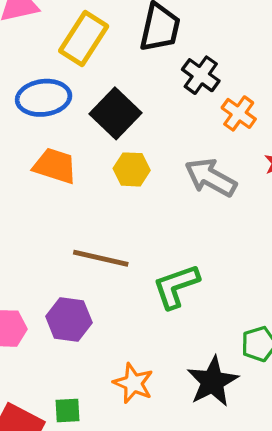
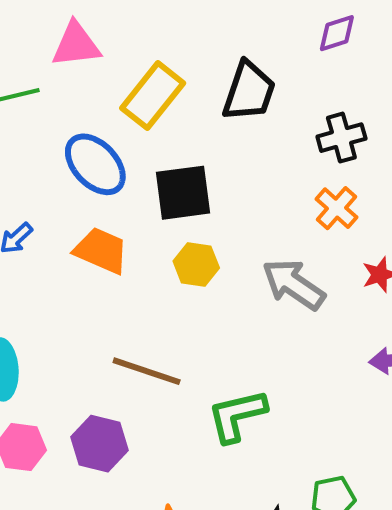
black cross: (201, 75) -> (341, 138), moved, turned 33
blue ellipse: (44, 98) -> (95, 164), turned 48
black square: (115, 113) -> (183, 193), turned 33

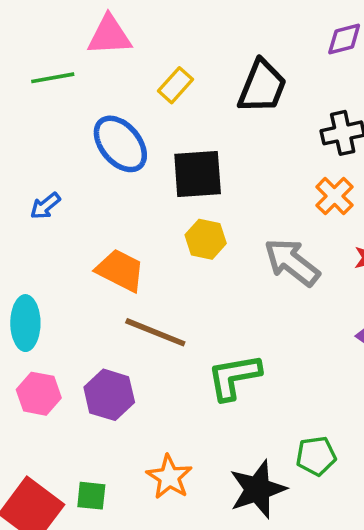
yellow rectangle: (153, 96) -> (175, 85), size x0.6
orange trapezoid: (101, 251) -> (120, 270), moved

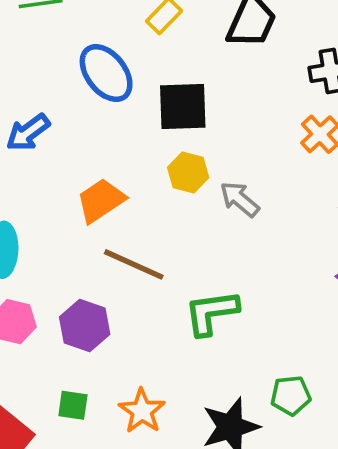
blue arrow: (45, 206) -> (28, 133), size x1.4
gray arrow: (292, 262) -> (240, 199), moved, size x0.7
orange trapezoid: (120, 270) -> (101, 201), turned -63
green square: (91, 496) -> (73, 405), moved

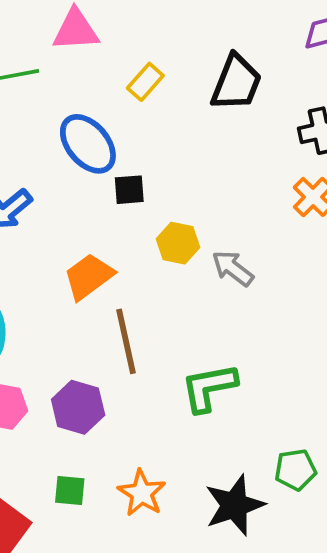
black square: (183, 107) -> (129, 190), moved, size x0.6
brown line: (134, 264) -> (126, 341), turned 56

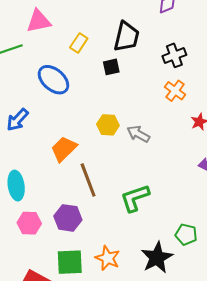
black square: (129, 190) -> (111, 67), moved
green pentagon: (295, 470) -> (186, 234), turned 30
green square: (70, 490) -> (70, 262), size x1.6

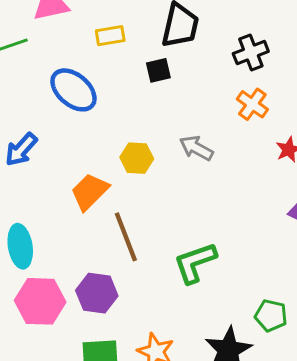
yellow rectangle: (79, 43) -> (110, 36), turned 48
yellow hexagon: (108, 125) -> (137, 158), moved
gray arrow: (138, 134) -> (196, 148), moved
pink hexagon: (29, 223) -> (40, 301), size x1.4

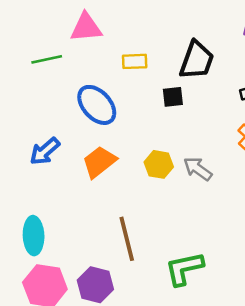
yellow hexagon: (137, 158) -> (159, 164), moved
orange trapezoid: (90, 192) -> (99, 162), moved

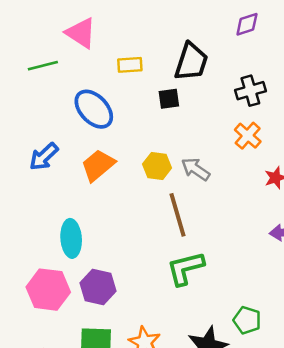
pink triangle: (86, 28) -> (81, 33), turned 40
cyan ellipse: (34, 236) -> (71, 238), moved
brown line: (127, 239) -> (178, 215), moved

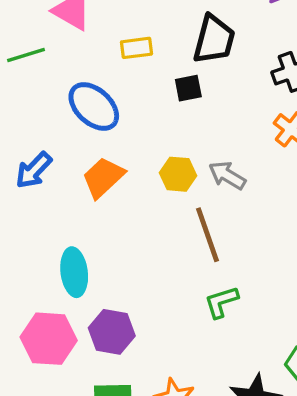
green L-shape: (185, 268) -> (221, 302), size x0.7

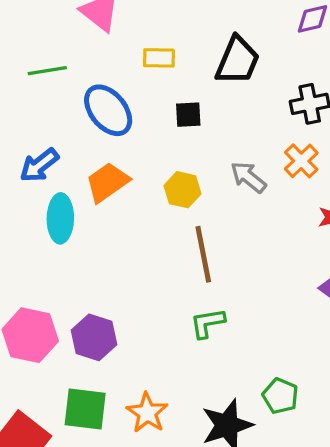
green line: (26, 55) -> (47, 71), moved
black square: (188, 88) -> (188, 115), moved
gray arrow: (227, 175) -> (248, 177), moved
cyan ellipse: (74, 272) -> (60, 218), moved

